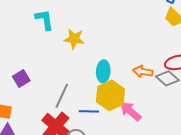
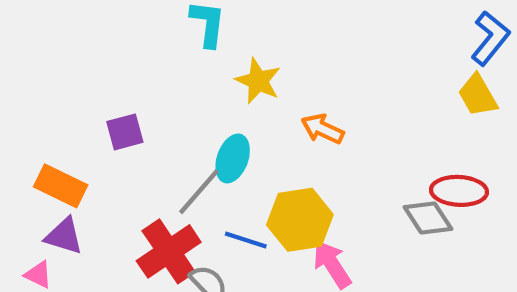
cyan ellipse: (103, 71) -> (233, 158), moved
orange arrow: (143, 72) -> (322, 129), moved

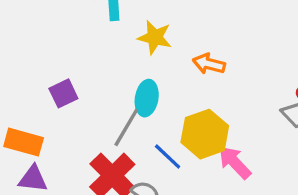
blue line: (246, 240) -> (168, 157), turned 36

